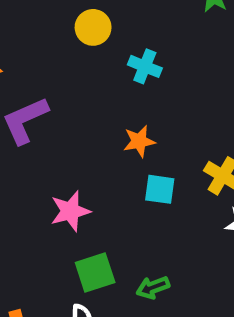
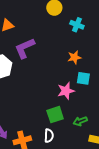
pink star: (70, 211) -> (66, 91), moved

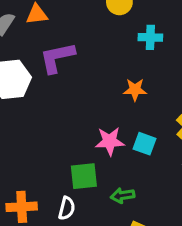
cyan cross: (77, 25) -> (150, 37), turned -32
cyan square: (83, 78) -> (145, 144), moved

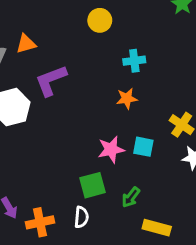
cyan cross: (150, 37) -> (134, 61), moved
green arrow: (123, 196) -> (131, 197), turned -35

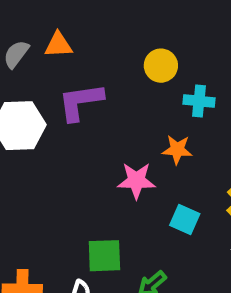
yellow circle: (100, 20) -> (161, 66), moved
pink star: (111, 149) -> (136, 181), moved

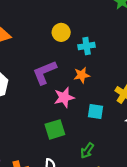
purple L-shape: (81, 102) -> (45, 72), moved
green square: (104, 256) -> (55, 129), moved

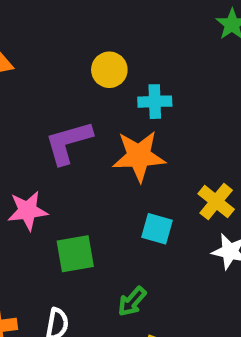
orange star: (82, 75) -> (139, 156), size x1.6
pink star: (64, 97) -> (28, 211), moved

